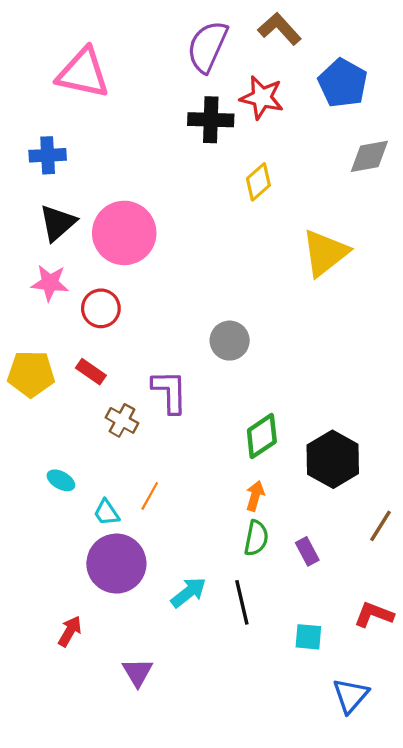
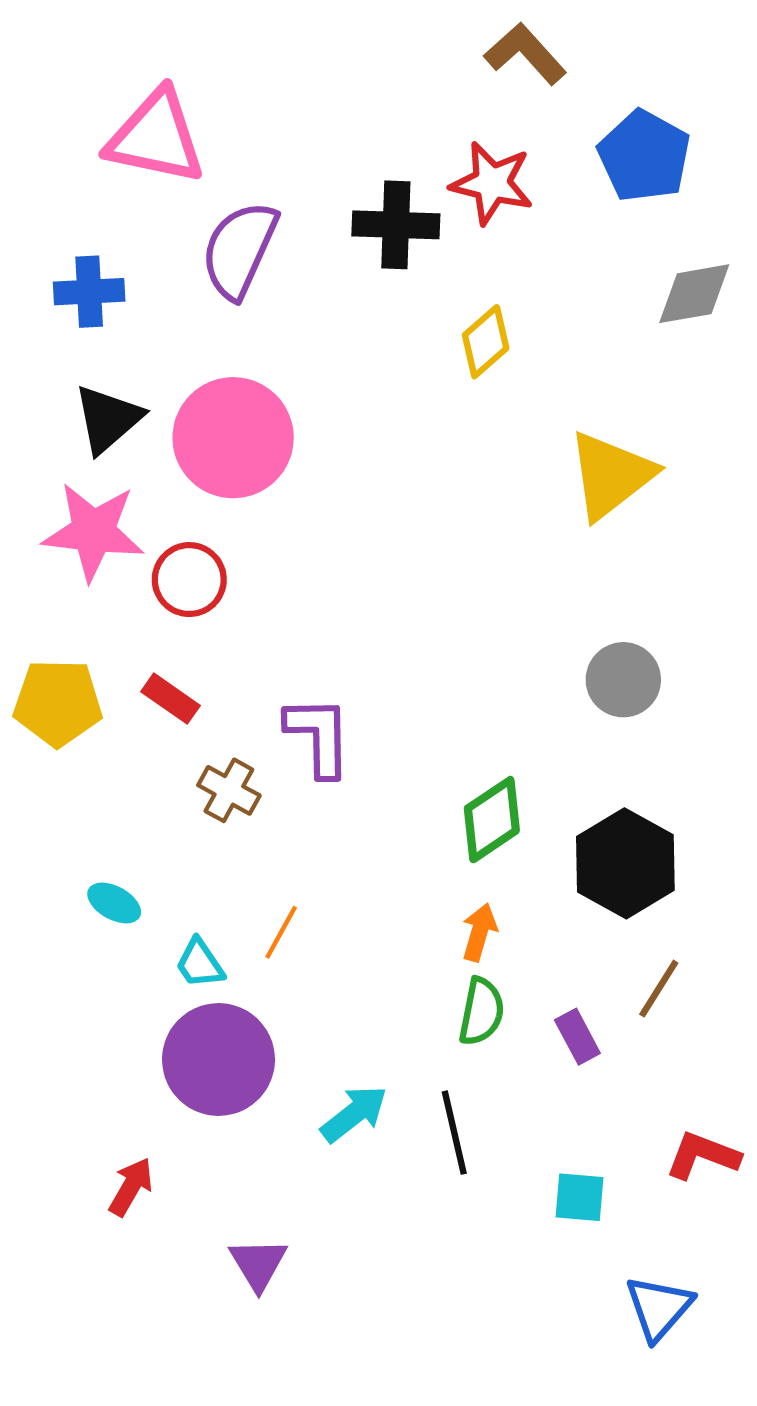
purple semicircle: (207, 47) -> (239, 250), moved
pink star: (50, 283) -> (93, 532), size x1.4
gray circle: (230, 341) -> (623, 680), moved
brown line: (380, 526) -> (659, 989), moved

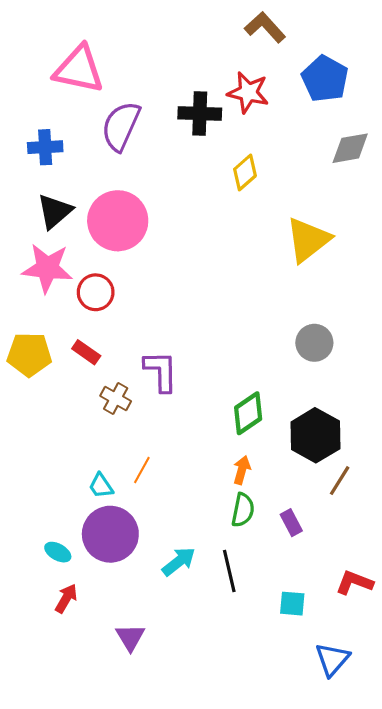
cyan ellipse: (114, 903) -> (58, 552), moved
brown line: (659, 989) -> (340, 481), moved

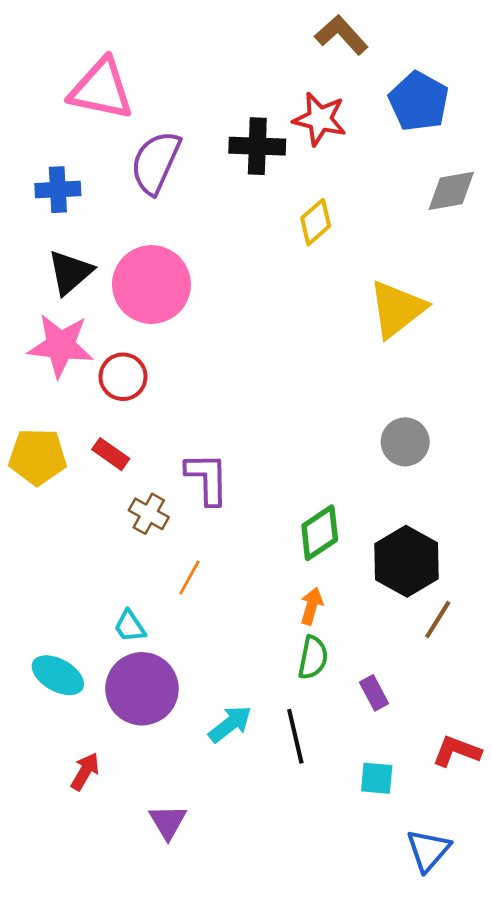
orange line: (142, 470) -> (189, 578), moved
purple rectangle: (291, 523) -> (374, 693), moved
cyan ellipse: (58, 552) -> (58, 675), moved, size x1.5

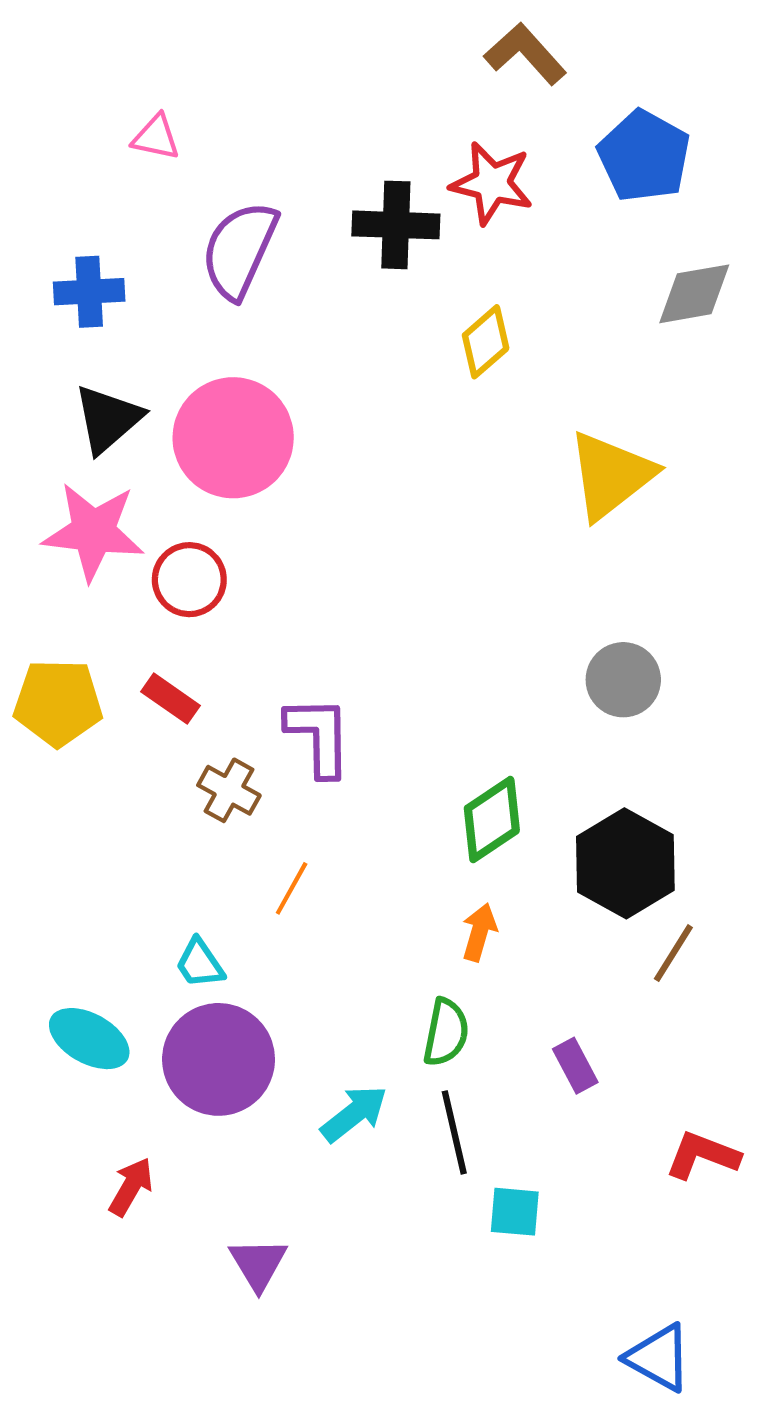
pink triangle: (101, 89) -> (156, 137), size x0.5
green semicircle: (313, 658) -> (446, 1032), moved
cyan square: (377, 778) -> (515, 1212), moved
blue triangle: (428, 850) -> (659, 1358), moved, turned -42

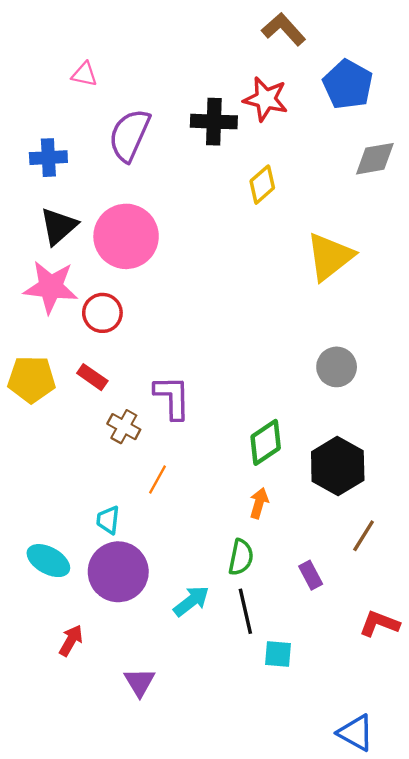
brown line: (673, 953) -> (364, 536), moved
cyan trapezoid: (200, 963) -> (108, 520), turned 40

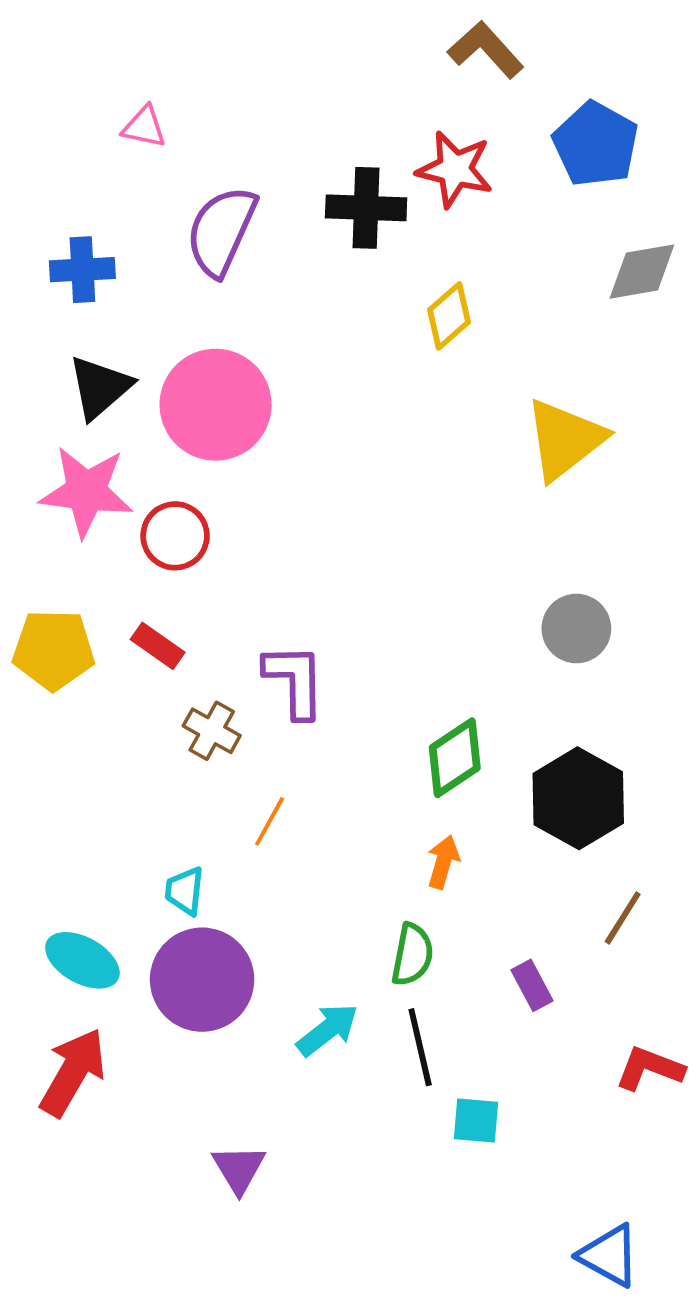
red arrow: (71, 640) -> (73, 1072), moved, size x1.6

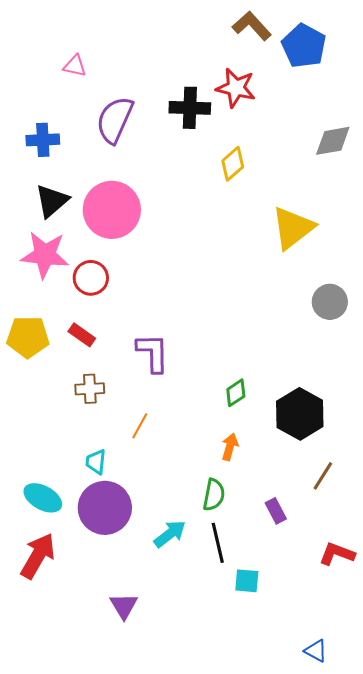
blue pentagon: (596, 144) -> (304, 46), moved
gray circle: (576, 628) -> (330, 302), moved
brown cross: (212, 731) -> (90, 389), moved, turned -32
green diamond: (455, 758) -> (236, 393), size x0.7
blue triangle: (609, 1256) -> (316, 651), size x0.7

